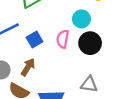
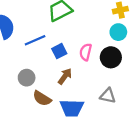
cyan circle: (81, 19) -> (118, 32), moved
brown arrow: (28, 67) -> (65, 76), moved

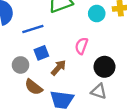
cyan circle: (118, 32) -> (97, 14), moved
blue square: (59, 51) -> (41, 53), moved
black circle: (111, 57) -> (104, 67), moved

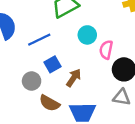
cyan circle: (97, 14) -> (87, 35), moved
pink semicircle: (81, 46) -> (106, 50), moved

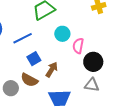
gray circle: (32, 81) -> (11, 88), moved
brown semicircle: (49, 103) -> (29, 80), moved

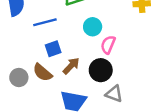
black circle: (93, 62) -> (101, 70), moved

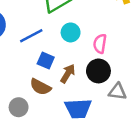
cyan circle: (93, 27) -> (71, 32), moved
blue square: (53, 49) -> (46, 60), turned -35
gray circle: (19, 78) -> (19, 107), moved

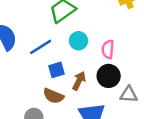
blue square: (46, 60) -> (56, 70), turned -35

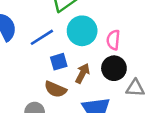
cyan circle: (78, 41) -> (82, 31), size x1.5

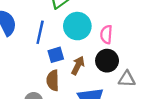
blue line: (42, 37) -> (40, 32), turned -45
brown semicircle: (55, 89) -> (53, 80), turned 66

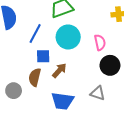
pink semicircle: (106, 34) -> (100, 42), moved, turned 147
black circle: (107, 61) -> (110, 65), moved

